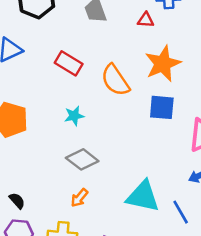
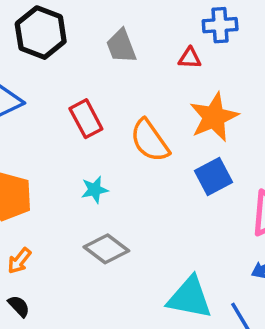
red rectangle: (69, 63) -> (86, 119), turned 32
blue square: (162, 107) -> (213, 176), turned -32
orange arrow: (79, 198) -> (19, 261), moved

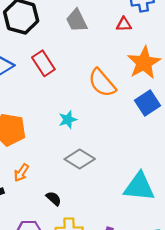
red rectangle: (86, 119) -> (43, 63), moved
black semicircle: (19, 306) -> (54, 198), moved

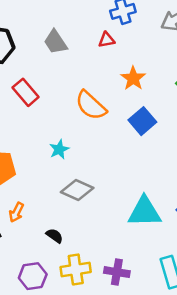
orange star: (144, 63) -> (133, 78), size x0.7

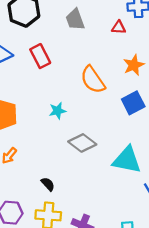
gray diamond: (77, 190) -> (82, 143), moved
cyan triangle: (144, 212) -> (127, 160), moved
black semicircle: (55, 236) -> (48, 184), moved

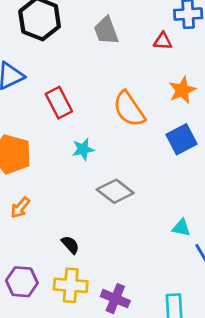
red rectangle: (40, 56) -> (59, 103), moved
cyan triangle: (127, 160) -> (181, 228), moved, size x0.5

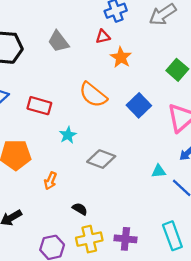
orange star: (182, 90) -> (121, 57), moved
red rectangle: (59, 103) -> (39, 106), turned -30
orange arrow: (20, 208) -> (50, 181), moved

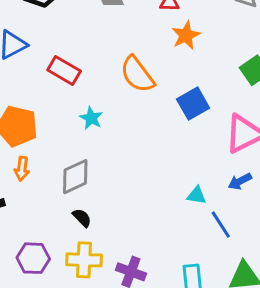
cyan star: (68, 135) -> (91, 118), turned -30
gray diamond: (101, 159) -> (75, 177), moved, turned -60
orange arrow: (50, 181) -> (22, 169), moved, turned -30

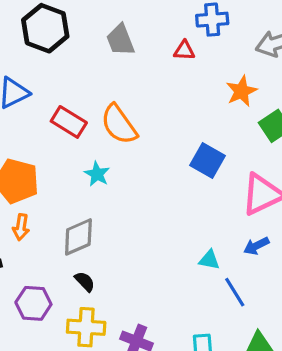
orange star: (186, 35) -> (241, 91), moved
orange semicircle: (137, 74) -> (119, 124), moved
blue square: (193, 104) -> (208, 161), turned -32
purple hexagon: (33, 258) -> (33, 303), moved

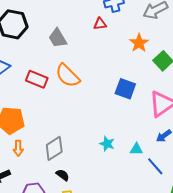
gray trapezoid: (120, 40) -> (58, 38), moved
cyan star: (97, 174) -> (107, 144), moved

